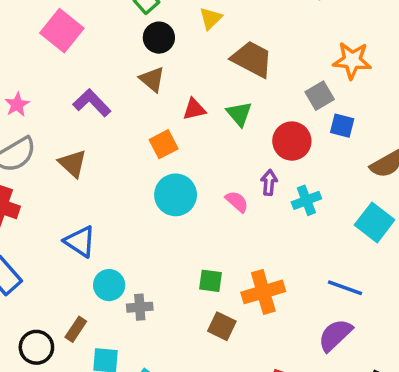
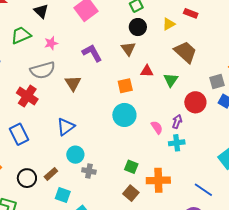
cyan cross: (306, 200) -> (177, 143), moved
blue triangle: (80, 241) -> (66, 127), turned 36

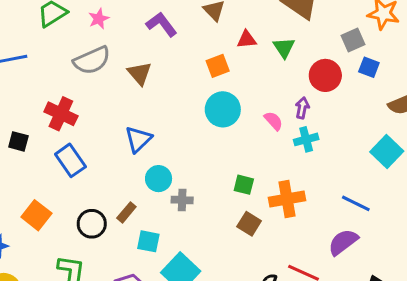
red cross: (27, 96) -> (61, 114), moved

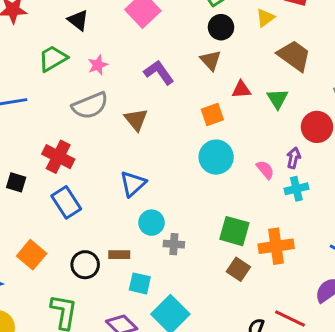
green square: (244, 185) -> (234, 231), size x1.5
brown rectangle: (126, 212) -> (119, 255), turned 48

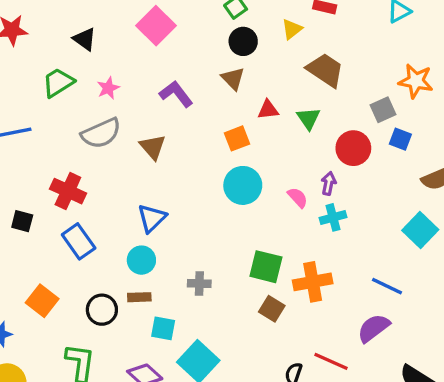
cyan circle: (152, 223) -> (141, 260), moved

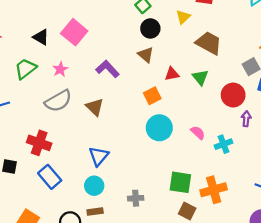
pink square: (156, 26) -> (74, 32), moved
purple arrow: (329, 183) -> (246, 119), moved

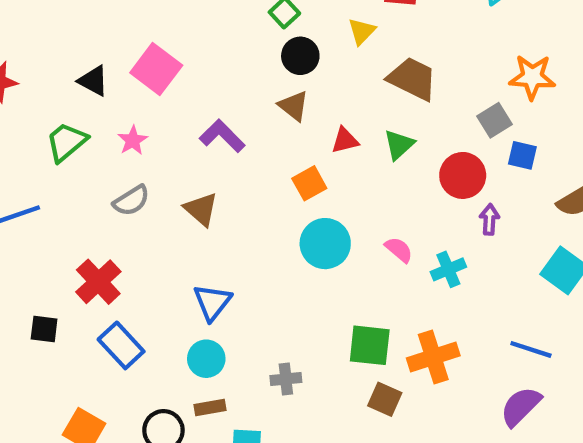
green triangle: (200, 77) -> (399, 145), turned 30
gray semicircle: (58, 101) -> (131, 201), size x0.7
red cross: (39, 143) -> (98, 282), turned 30

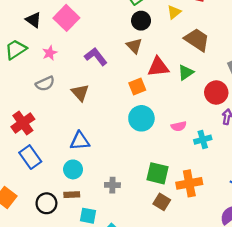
red triangle: (345, 140) -> (158, 67), size x1.5
pink semicircle: (399, 250) -> (179, 126), turned 120
blue triangle: (212, 302) -> (80, 141), turned 40

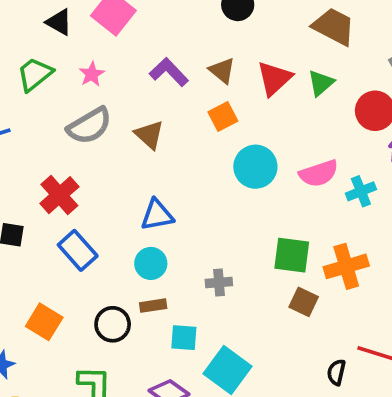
brown triangle: (134, 46) -> (222, 71), moved
red triangle: (158, 67) -> (274, 78), turned -30
gray semicircle: (45, 84) -> (89, 126), size x1.4
orange square: (137, 86) -> (223, 116), moved
pink semicircle: (179, 126) -> (319, 173), size x1.5

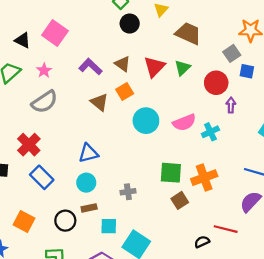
brown triangle: (149, 135) -> (99, 102), moved
brown square: (304, 302) -> (180, 200), turned 35
black semicircle: (336, 372) -> (202, 242), turned 56

